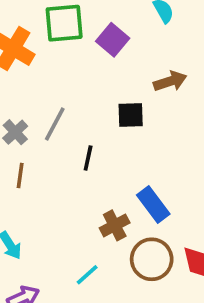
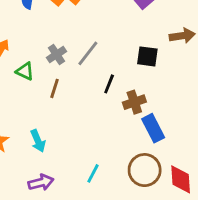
brown cross: (115, 225) -> (134, 102), moved
cyan line: (87, 275) -> (93, 173), turned -30

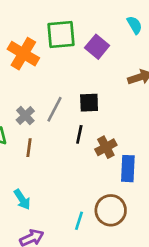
black square: (147, 56) -> (89, 103), moved
blue rectangle: (153, 128) -> (128, 169), turned 40
brown circle: (145, 170) -> (111, 210), moved

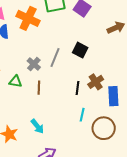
black square: (89, 103) -> (80, 50), turned 35
black line: (79, 134) -> (77, 88), moved
cyan line: (79, 221) -> (82, 115), moved

